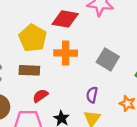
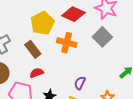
gray square: (108, 59) -> (102, 37), moved
brown rectangle: (29, 70) -> (33, 49), turned 36

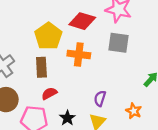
gray square: (102, 37) -> (119, 43), turned -30
brown rectangle: (33, 49) -> (41, 67), turned 42

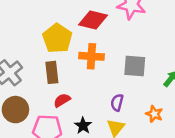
gray square: (119, 43) -> (135, 66), moved

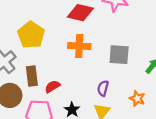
yellow pentagon: (57, 38) -> (31, 35), moved
brown rectangle: (52, 72) -> (32, 76), moved

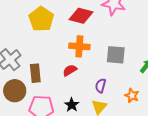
yellow pentagon: (31, 35) -> (41, 19), moved
red semicircle: (52, 87) -> (70, 70), moved

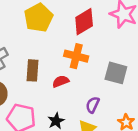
red diamond: (81, 16) -> (84, 22), turned -55
brown rectangle: (35, 73) -> (33, 70), moved

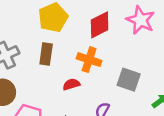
brown rectangle: (33, 70) -> (46, 54), moved

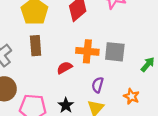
orange cross: (89, 60) -> (87, 51), moved

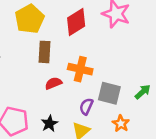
brown rectangle: (36, 46) -> (44, 52), moved
gray square: (115, 52) -> (109, 93), moved

